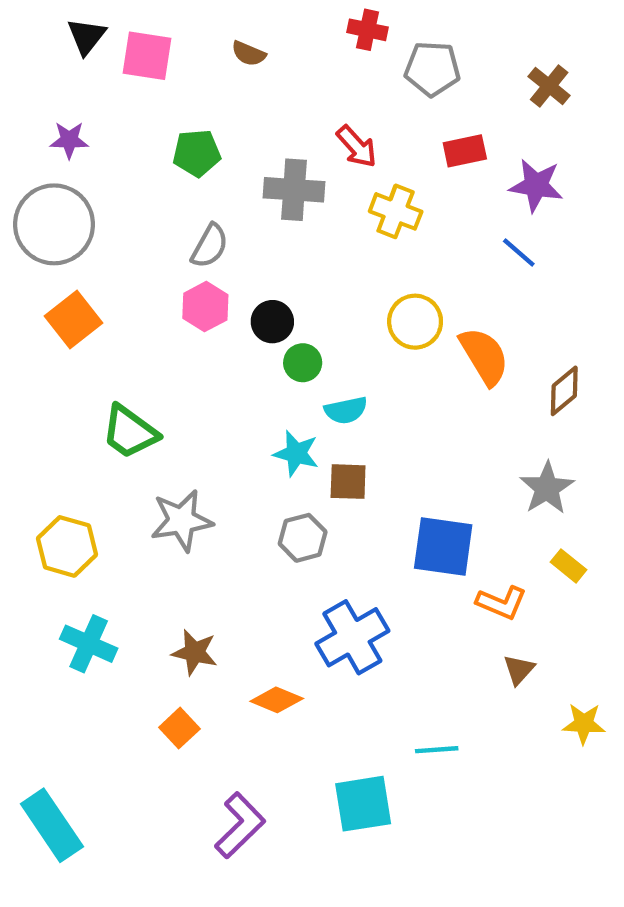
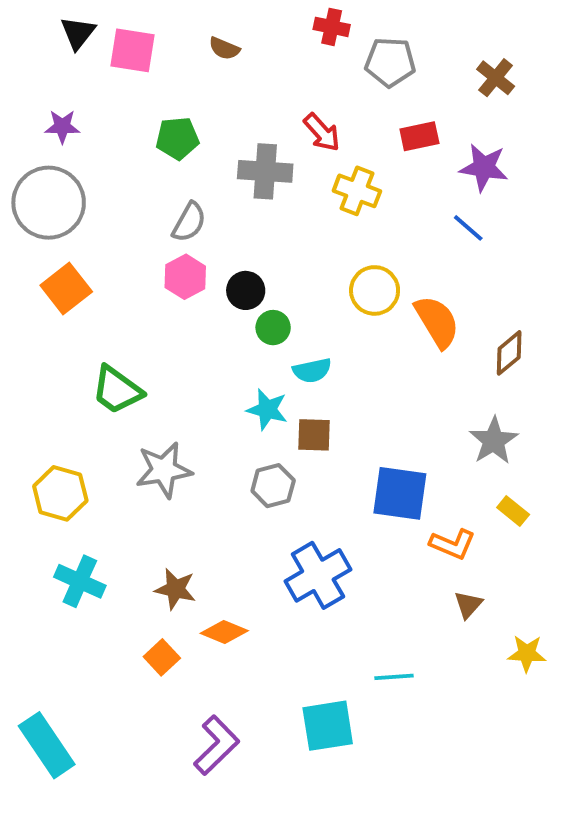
orange diamond: (277, 700) -> (224, 632), moved

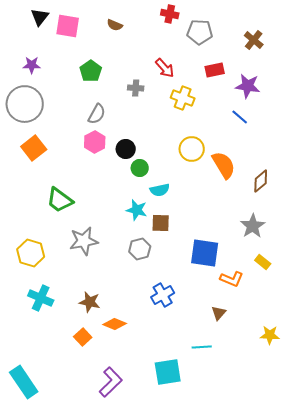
green pentagon: (177, 138) -> (91, 71), turned -30
gray cross: (265, 171) -> (136, 88), size x0.6
blue cross: (318, 575) -> (163, 295), size x0.7
brown triangle: (468, 605) -> (219, 313), moved

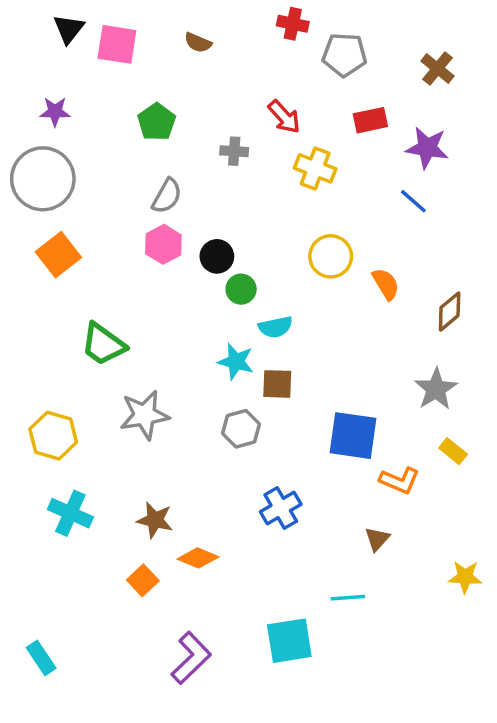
orange semicircle: (224, 165) -> (386, 284), size x0.7
cyan rectangle: (24, 382) -> (41, 658), size x0.6

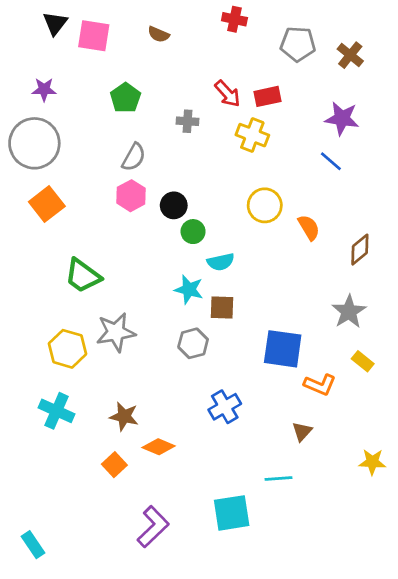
gray pentagon: (344, 55) -> (298, 44), moved
red rectangle: (370, 120) -> (267, 96), moved
yellow hexagon: (53, 436) -> (68, 349), moved
cyan rectangle: (41, 658) -> (33, 545), moved

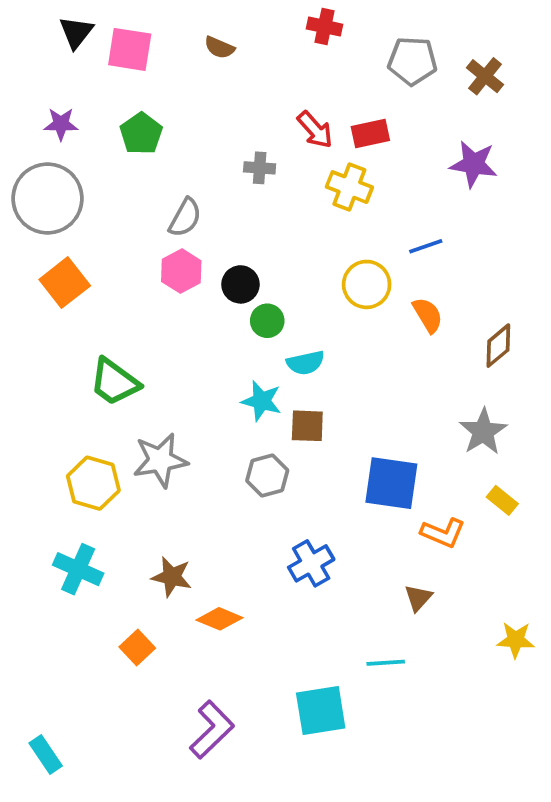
green pentagon: (125, 98) -> (141, 134), moved
blue line: (331, 161) -> (426, 246), moved, turned -60
orange square: (114, 465) -> (137, 647), moved

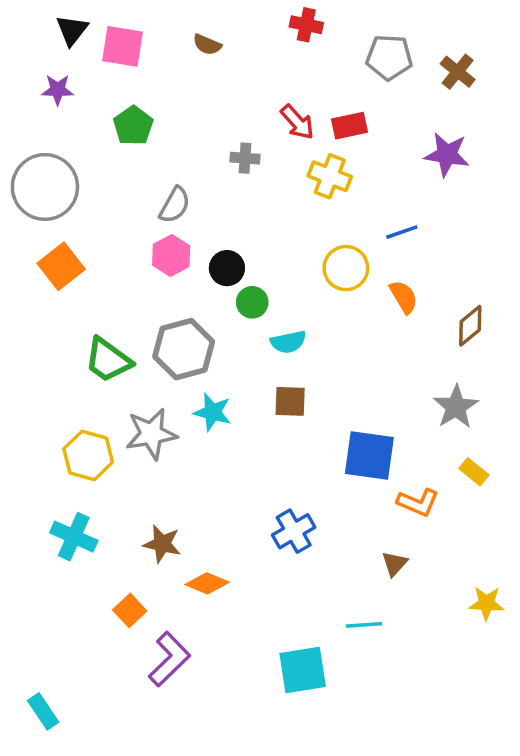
purple star: (61, 124) -> (58, 90), moved
cyan star: (261, 401) -> (213, 412), moved
gray hexagon: (267, 476) -> (184, 349), moved, size x1.5
purple L-shape: (212, 730) -> (169, 659), moved

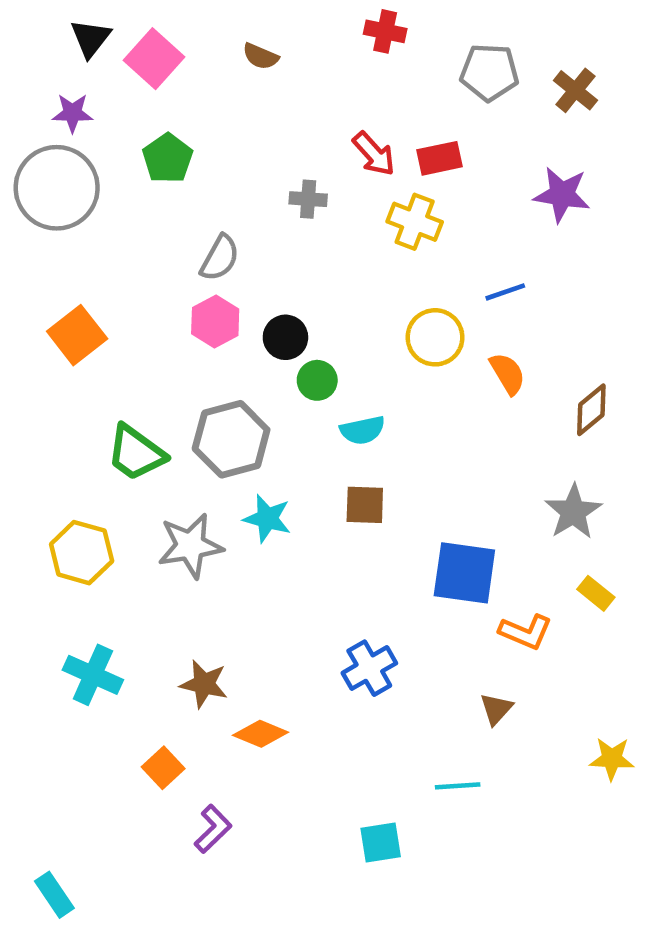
pink square: (122, 46) -> (154, 59), turned 33
gray circle: (45, 187) -> (57, 188), moved
yellow hexagon: (88, 455) -> (82, 553), moved
purple L-shape: (169, 659) -> (213, 829), size x0.7
cyan square: (303, 670) -> (381, 843), size x0.7

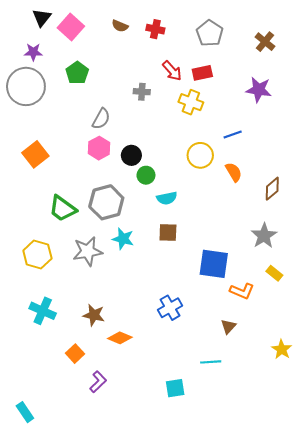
red cross: (385, 31) -> (155, 29), moved
gray pentagon: (489, 72) -> (210, 33), moved, turned 30
yellow star: (612, 759) -> (282, 349), turned 30

